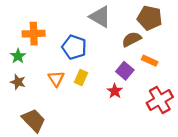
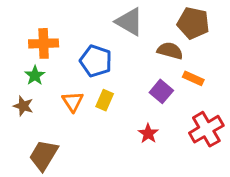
brown semicircle: (132, 39) -> (170, 51), turned 42
green star: (18, 56) -> (35, 75), moved
red star: (115, 91) -> (148, 134), moved
brown trapezoid: (34, 120) -> (44, 155), turned -105

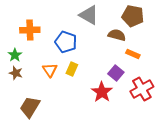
green star: (35, 75) -> (15, 55), moved
purple square: (161, 91) -> (116, 73), moved
red star: (148, 134) -> (102, 92), size x1.5

